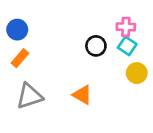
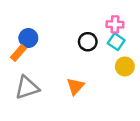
blue circle: (17, 30) -> (28, 38), moved
orange triangle: (82, 95) -> (75, 86), turned 42

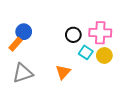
pink cross: (115, 24) -> (100, 33), moved, size x1.5
cyan square: (116, 42) -> (86, 52), moved

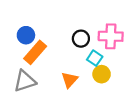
orange rectangle: (15, 44) -> (35, 52), moved, size x1.5
yellow circle: (104, 55) -> (102, 74), moved

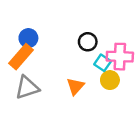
pink cross: (111, 36) -> (120, 57), moved
orange rectangle: (35, 52) -> (21, 57), moved

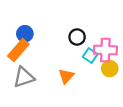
yellow circle: (110, 80) -> (110, 69), moved

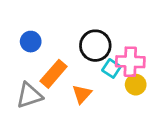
black circle: (77, 37) -> (95, 46), size x1.5
orange rectangle: (18, 50) -> (54, 74), moved

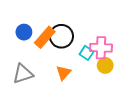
black circle: (95, 46) -> (61, 36), moved
orange rectangle: (54, 74) -> (45, 37), moved

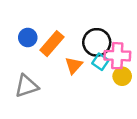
black circle: (61, 36) -> (97, 42), moved
orange triangle: (64, 73) -> (74, 65), moved

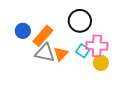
black circle: (97, 42) -> (80, 21), moved
gray triangle: (27, 86) -> (45, 53), moved, turned 30

